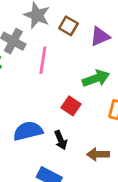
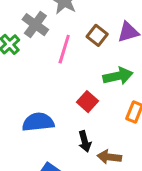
brown square: (68, 26) -> (97, 35), moved
black arrow: (61, 140) -> (85, 141), moved

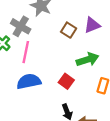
pink line: (64, 49) -> (26, 52), moved
blue semicircle: (38, 122) -> (29, 81), moved

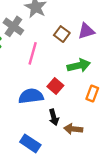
pink line: (26, 52) -> (33, 53), moved
blue semicircle: (29, 81) -> (31, 96), moved

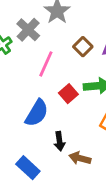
red square: (55, 86) -> (68, 94), moved
blue semicircle: (31, 96) -> (37, 113), turned 120

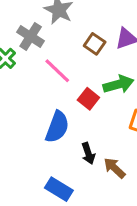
pink line: (46, 64) -> (57, 71), turned -60
brown arrow: (80, 158) -> (115, 168), turned 40

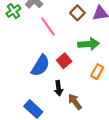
red square: (88, 99) -> (64, 61), moved

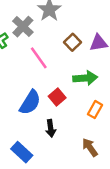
brown arrow: (75, 102) -> (90, 147), moved

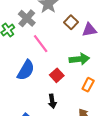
brown square: (73, 42) -> (71, 22), moved
blue semicircle: (30, 102) -> (26, 70), moved

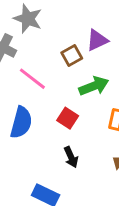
brown square: (71, 22) -> (72, 55), moved, turned 32

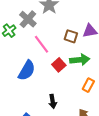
brown square: (72, 55) -> (71, 36), turned 32
red square: (68, 118) -> (59, 65), moved

